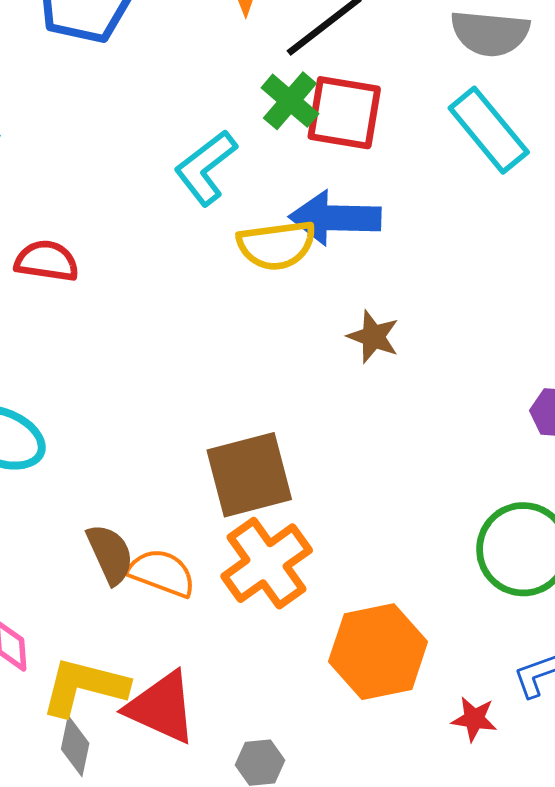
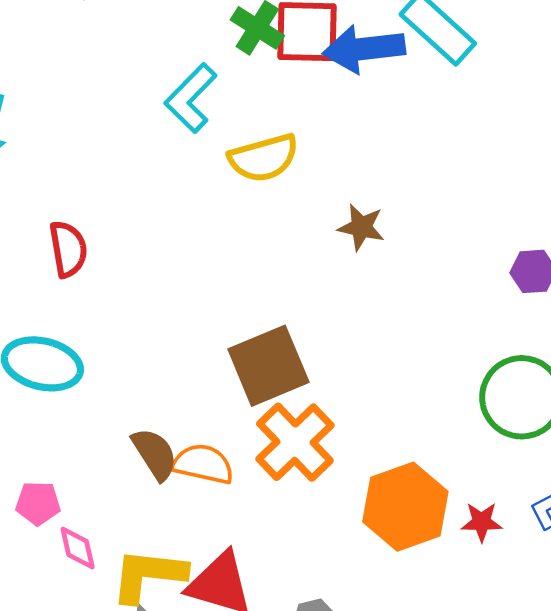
blue arrow: (335, 218) -> (364, 49), moved
red semicircle: (47, 261) -> (68, 249), moved, turned 80
red star: (474, 719) -> (482, 522), moved

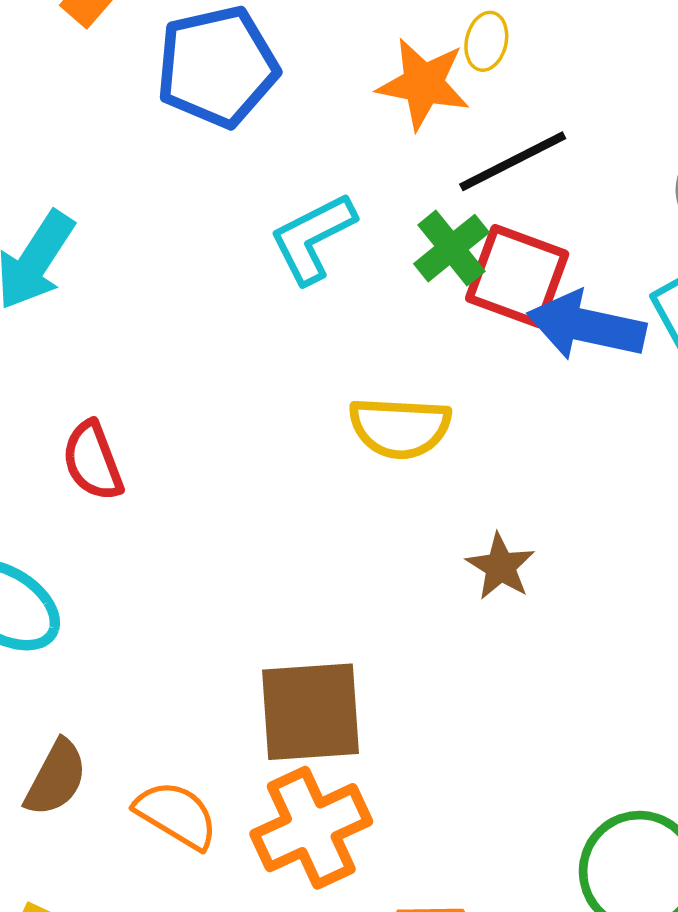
cyan L-shape: (191, 98) -> (313, 238), moved
red semicircle: (68, 249) -> (93, 461), turned 150
brown semicircle: (155, 454) -> (56, 778), moved, turned 42

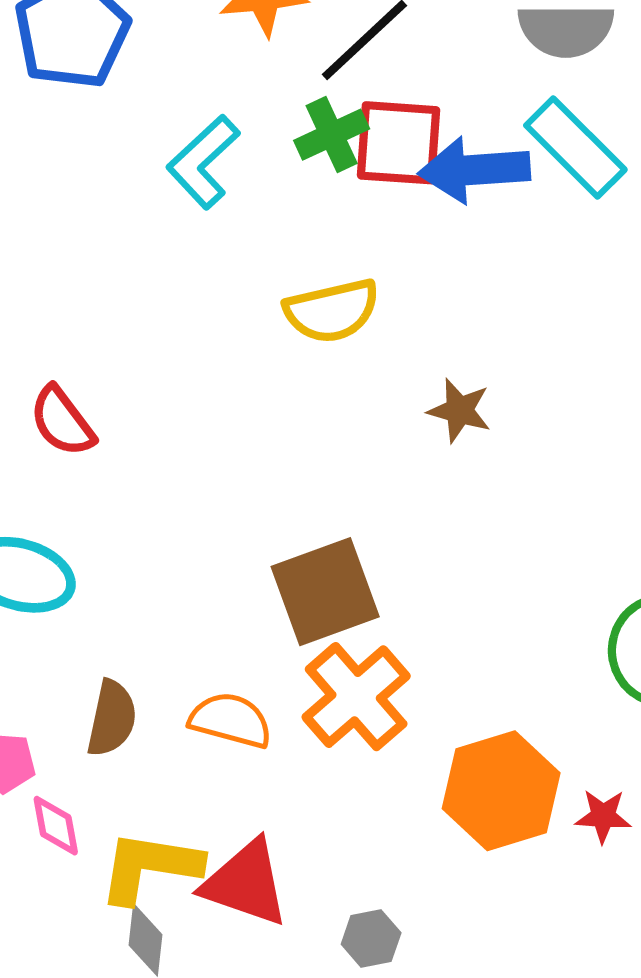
green cross: (451, 248) -> (332, 135), turned 30

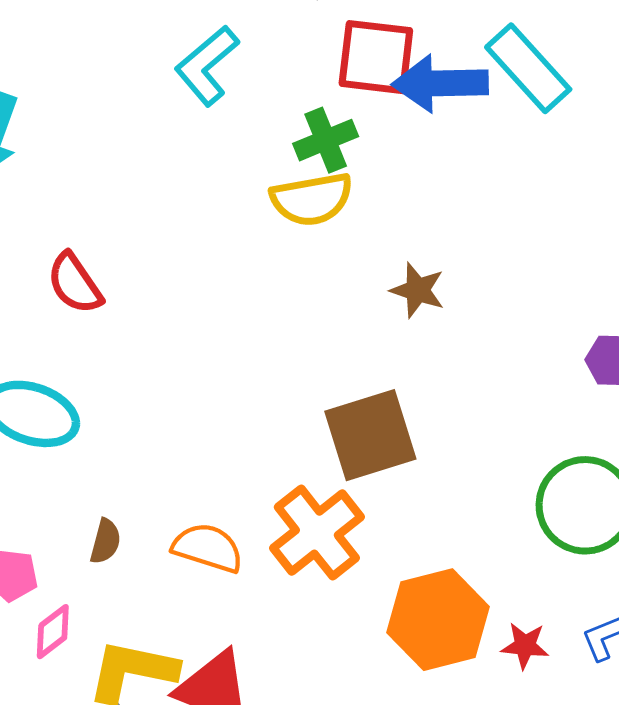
green cross: (332, 135) -> (326, 140), moved
brown square: (325, 592) -> (370, 435), moved
brown semicircle: (112, 718) -> (105, 541), size x0.7
pink diamond: (56, 826) -> (53, 632), turned 60

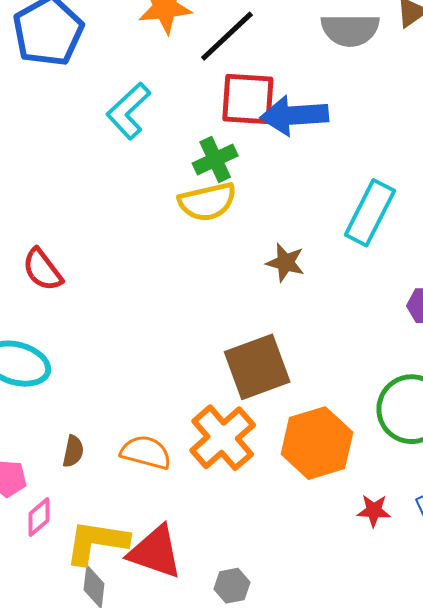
cyan rectangle: (528, 68) -> (370, 213), moved, turned 72
orange hexagon: (438, 620) -> (317, 443), moved

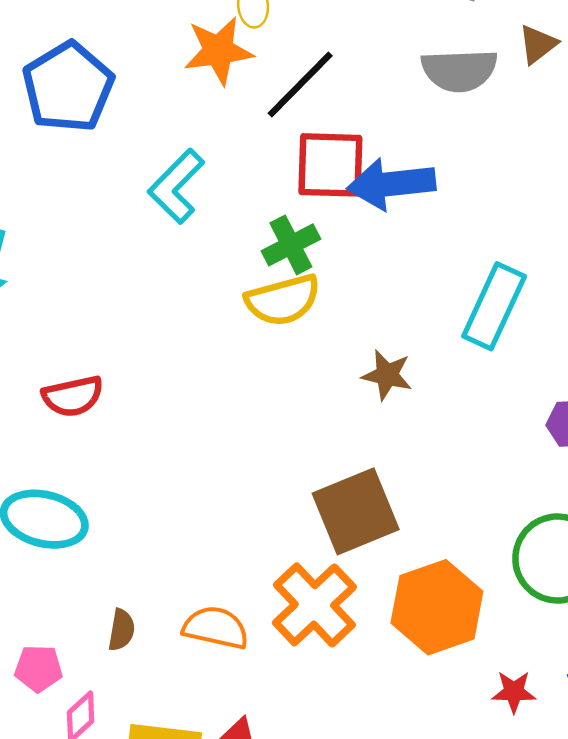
red semicircle: (42, 270) -> (73, 396), turned -63

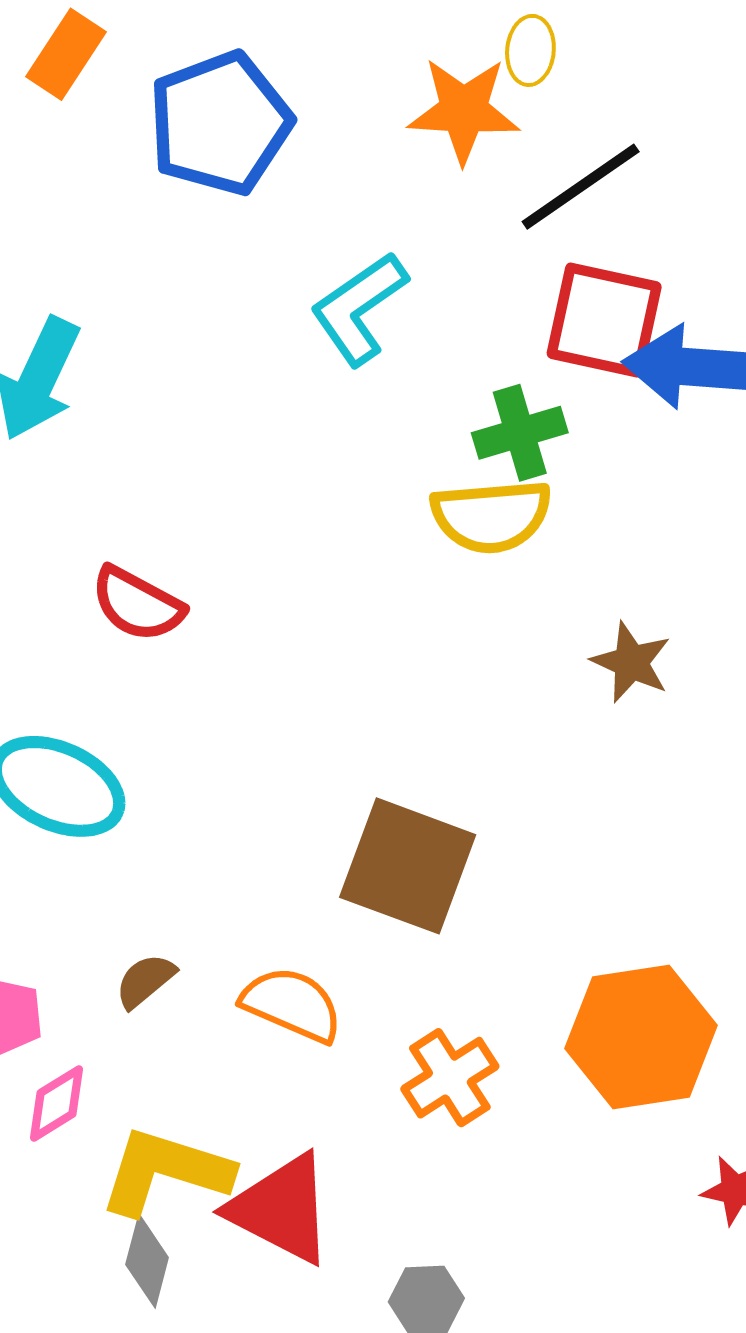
red semicircle: (73, 396) -> (137, 604), turned 30
brown square: (356, 511) -> (408, 866), moved, turned 32
orange cross: (314, 605) -> (450, 1078), moved, size x0.7
brown semicircle: (122, 630) -> (145, 981), turned -150

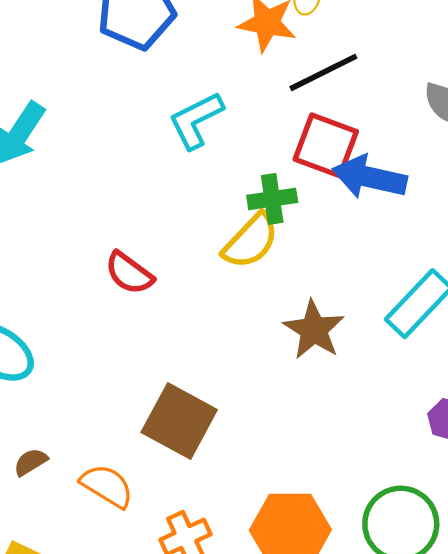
yellow semicircle: (491, 516) -> (251, 241), turned -50
red semicircle: (137, 604) -> (129, 273), moved
brown star: (631, 662) -> (314, 330), size x1.4

